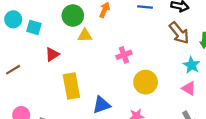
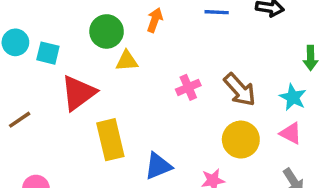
brown arrow: (179, 33) -> (240, 90), moved
red triangle: (52, 54) -> (78, 93), size x1.6
yellow circle: (146, 82) -> (241, 140), moved

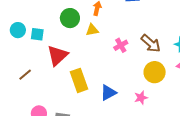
yellow triangle: (127, 61) -> (92, 30), moved

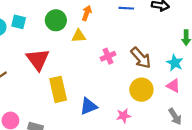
cyan square: (37, 34) -> (19, 22), moved
red triangle: (57, 55) -> (38, 59), turned -30

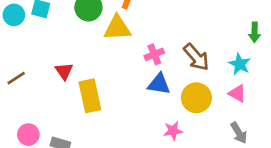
yellow triangle: (79, 36) -> (117, 28), size x1.5
red triangle: (38, 59) -> (64, 71), moved, size x0.6
blue triangle: (89, 106) -> (159, 84), moved, turned 30

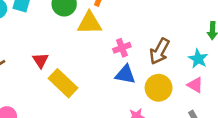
brown arrow: (196, 57) -> (160, 51), turned 68
yellow rectangle: (90, 96) -> (63, 83), turned -36

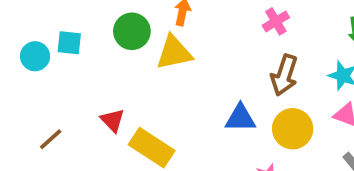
pink cross: (122, 48) -> (276, 21), moved

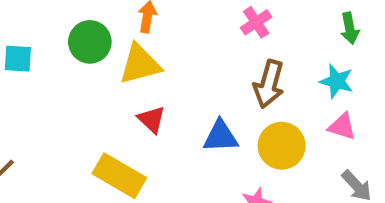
red triangle: (113, 120) -> (152, 119), moved

